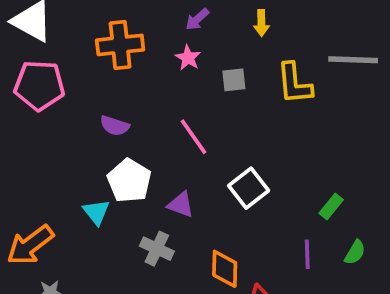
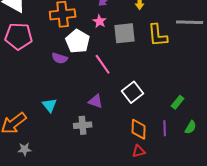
gray square: (234, 80) -> (125, 33), size x1.6
white pentagon: (129, 181) -> (78, 41), moved
gray cross: (157, 249) -> (83, 125), turned -30
orange diamond: (225, 269) -> (139, 129), moved

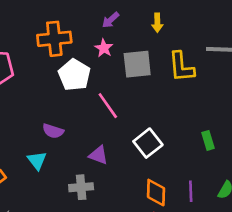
purple semicircle: (60, 58) -> (53, 131), moved
green rectangle: (178, 102) -> (208, 140), moved, turned -56

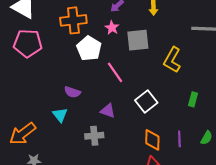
yellow L-shape: (181, 67) -> (172, 60), moved, turned 35
green rectangle: (208, 140) -> (193, 99), turned 32

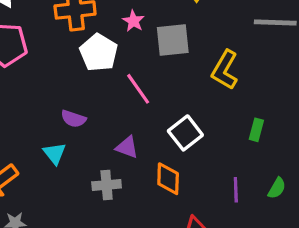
orange diamond: (152, 140) -> (168, 179), moved

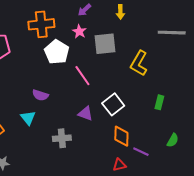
purple triangle: (127, 147) -> (85, 114), moved
orange diamond: (168, 179) -> (121, 136), moved
purple line: (236, 190) -> (141, 152), moved, turned -63

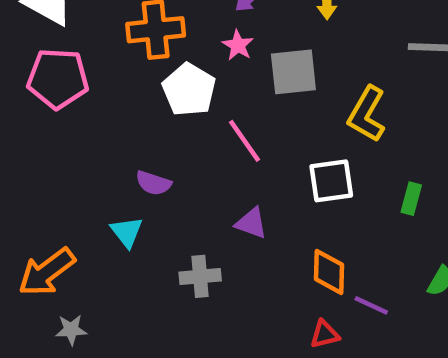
white square: (113, 104) -> (331, 181), moved, turned 30

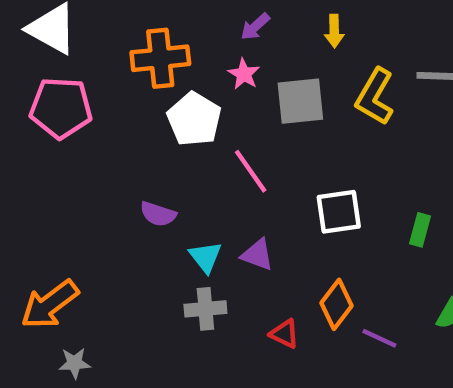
yellow L-shape: (367, 114) -> (375, 97), moved
cyan triangle: (127, 232) -> (205, 257), moved
orange diamond: (329, 272) -> (336, 304), turned 36
red triangle: (325, 334) -> (285, 334), moved, turned 40

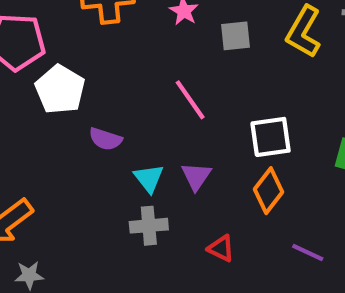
gray square: (300, 101) -> (235, 36), size x0.7
white pentagon: (194, 119) -> (60, 89), moved
purple triangle: (257, 255) -> (196, 176), turned 44
orange diamond: (336, 304) -> (269, 191), moved

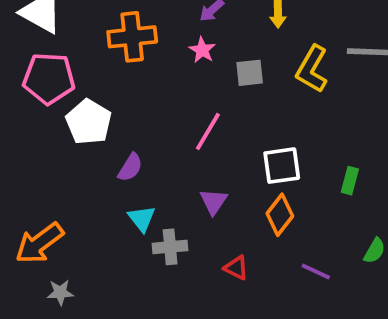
pink line: (190, 100) -> (208, 131), turned 66
purple semicircle: (105, 139) -> (130, 167), turned -76
cyan triangle: (149, 178) -> (142, 219), moved

